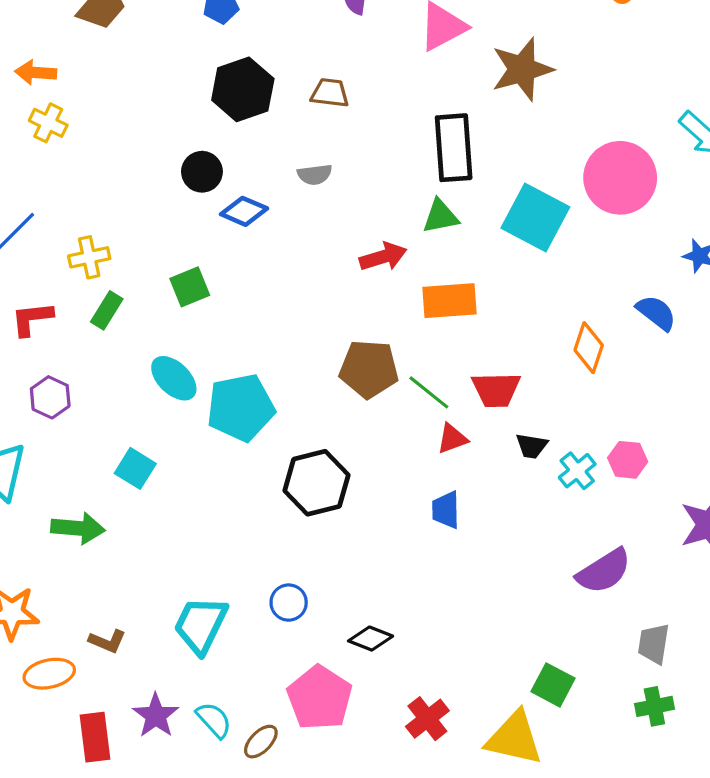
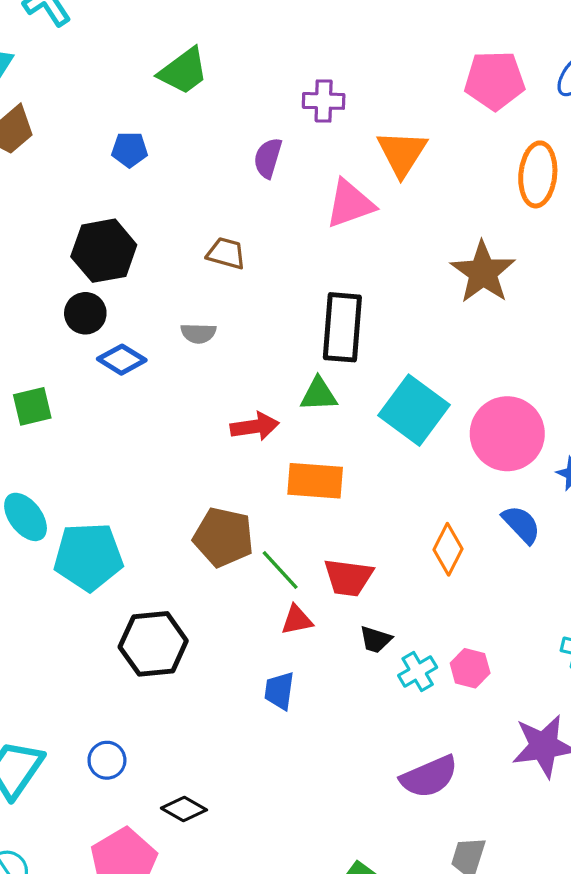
brown star: (522, 69) -> (483, 272), moved, turned -30
black hexagon: (243, 89) -> (104, 251), moved
pink circle: (620, 178) -> (507, 434), moved
green square: (190, 287) -> (32, 406), moved

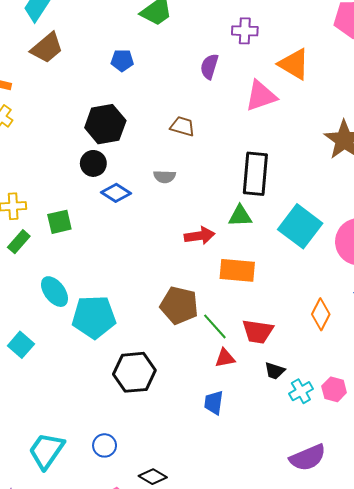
orange triangle: (402, 153) -> (294, 64), turned -32

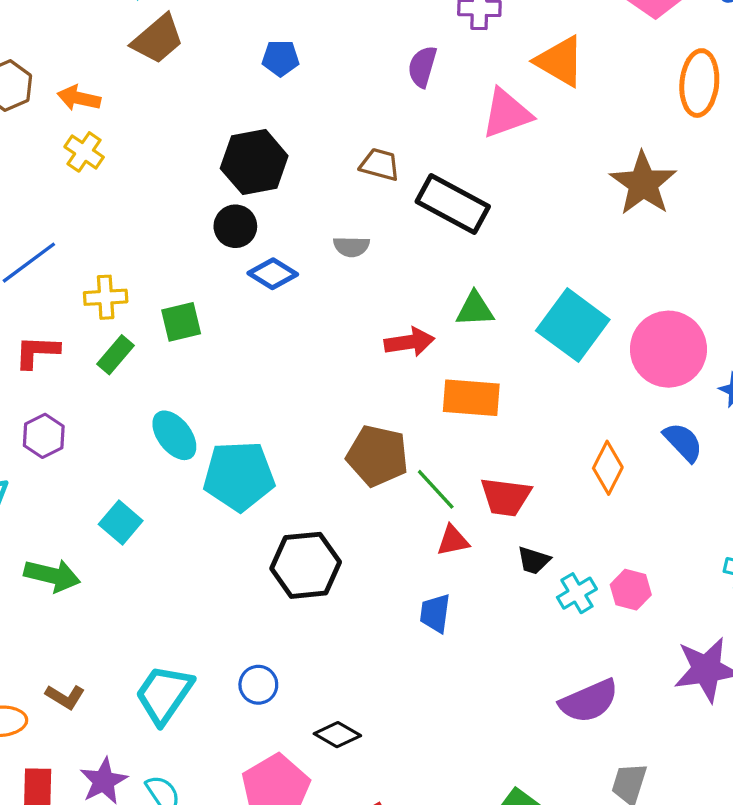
black rectangle: (255, 174) -> (453, 204), moved, turned -66

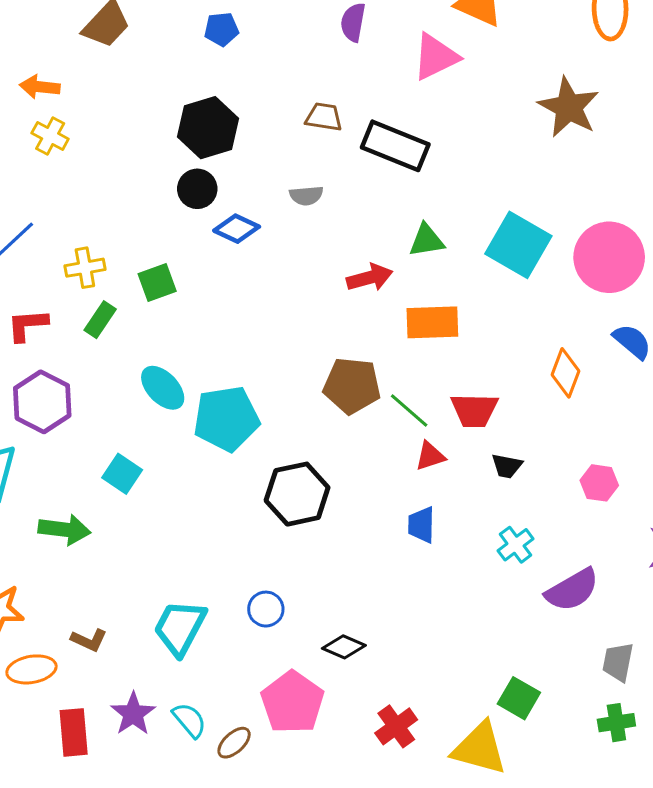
purple hexagon: (44, 436) -> (42, 402), size x1.5
cyan cross: (577, 593) -> (516, 545), moved

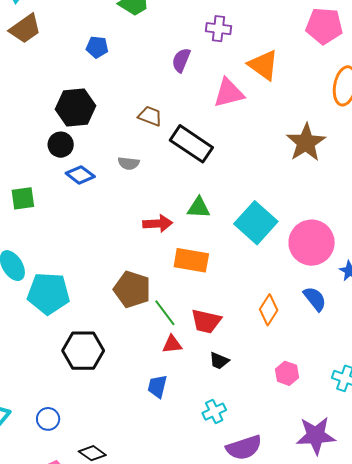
pink hexagon: (599, 483) -> (287, 373), moved

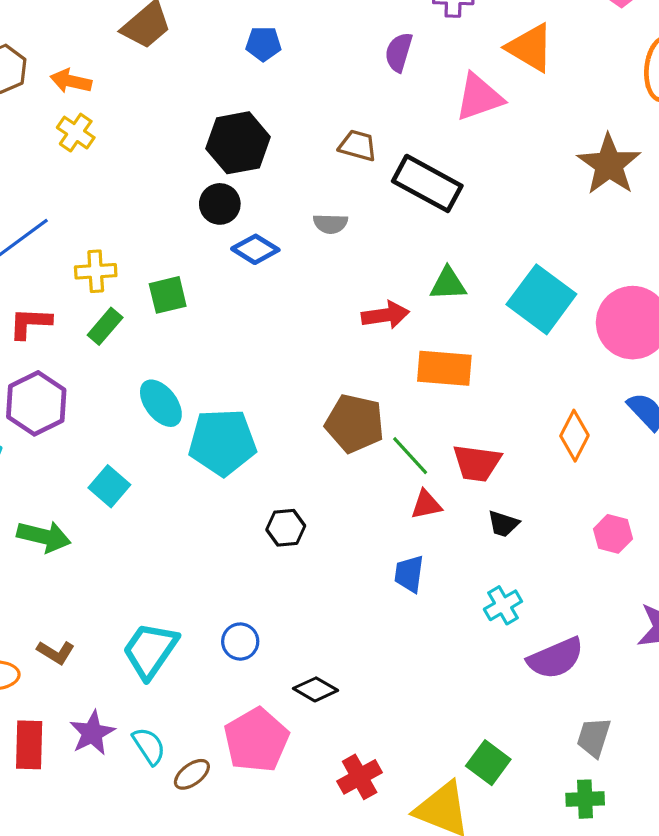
black hexagon: (83, 351) -> (286, 528), size x0.6

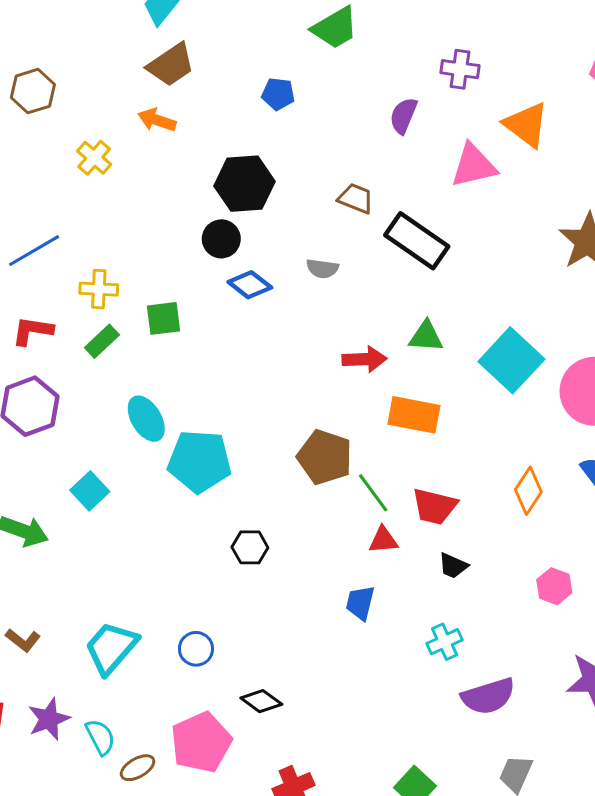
orange arrow: (71, 81) -> (157, 120), moved

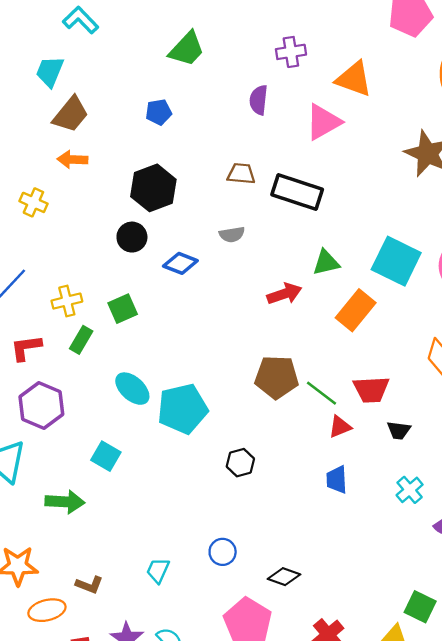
black circle: (221, 239) -> (132, 237), moved
orange rectangle: (414, 415) -> (356, 310), moved, turned -45
cyan trapezoid: (111, 648) -> (158, 570), size x0.6

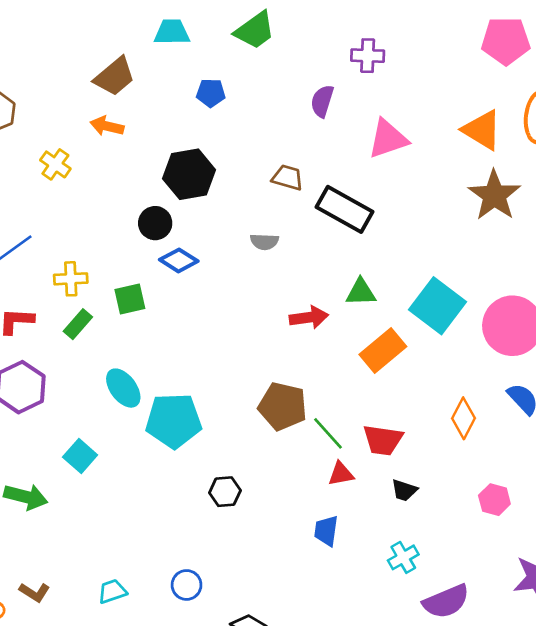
cyan trapezoid: (50, 72) -> (172, 32), moved, turned 56
orange triangle: (354, 79) -> (482, 130), moved
blue diamond: (180, 263) -> (179, 260), moved
cyan trapezoid: (158, 570) -> (112, 591), turned 36

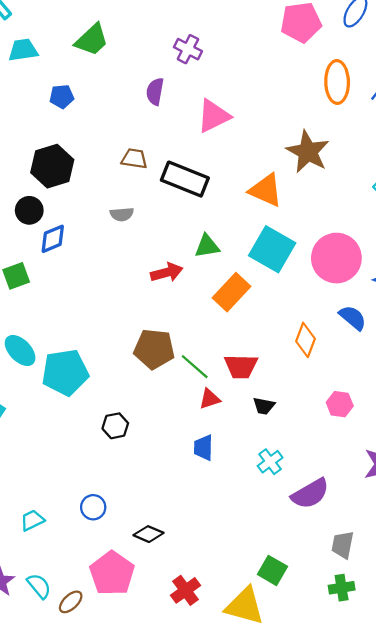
purple cross: (368, 56) -> (188, 49), turned 32
orange triangle: (482, 130) -> (266, 190), moved
blue diamond: (179, 260) -> (53, 239), turned -48

